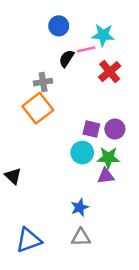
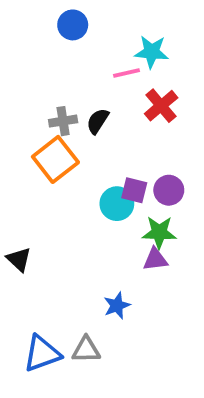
blue circle: (59, 26) -> (73, 25), moved
black semicircle: (67, 59) -> (98, 121), moved
cyan circle: (82, 153) -> (117, 204), moved
gray triangle: (81, 237) -> (86, 350), moved

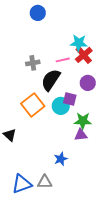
cyan star: (151, 52) -> (79, 43), moved
pink line: (127, 73) -> (63, 60), moved
black semicircle: (98, 121) -> (51, 80), moved, size x1.6
orange square: (55, 159) -> (33, 105), moved
purple circle: (169, 190) -> (88, 83), moved

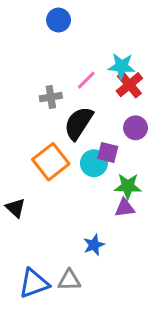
pink line: (63, 60) -> (86, 80), moved, turned -32

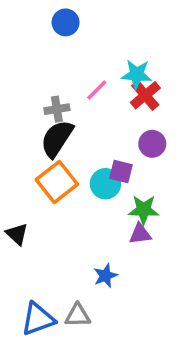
black semicircle: (79, 123) -> (57, 139), moved

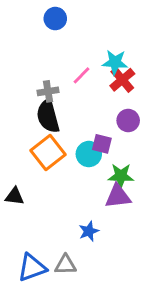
black semicircle: (57, 139) -> (48, 116), turned -48
black triangle: (17, 234) -> (14, 196), turned -36
purple triangle: (140, 234) -> (118, 196), size x1.4

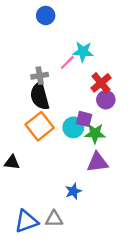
cyan star: (115, 62) -> (83, 52), moved
red cross: (122, 80) -> (101, 83), moved
green star: (121, 176) -> (95, 133), moved

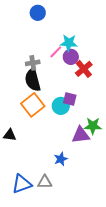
purple circle: (106, 100) -> (71, 57), moved
green star: (95, 133) -> (93, 126), moved

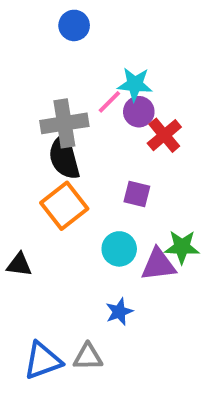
gray cross: (33, 63) -> (64, 123), size x1.6
cyan circle: (61, 106) -> (119, 249), moved

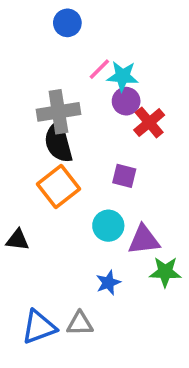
pink line: (109, 102) -> (99, 69), moved
green star: (182, 247) -> (165, 272), moved

